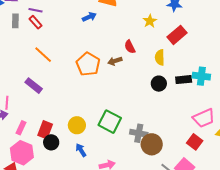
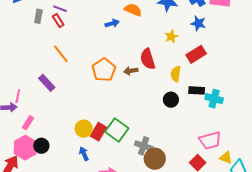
red semicircle: (130, 47) -> (148, 59), size x1.5
black rectangle: (184, 80) -> (197, 90), moved
red rectangle: (45, 130) -> (98, 132), moved
black circle: (51, 142) -> (41, 146), moved

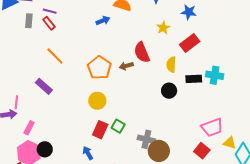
cyan cross: (214, 99) -> (215, 75), moved
yellow circle: (84, 129) -> (97, 101), moved
green square: (117, 130) -> (118, 126), size x0.6

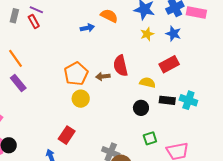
yellow star: (163, 28) -> (147, 34), moved
orange line: (55, 56) -> (16, 58), moved
yellow semicircle: (171, 65) -> (147, 83), turned 91
yellow circle: (97, 101) -> (81, 99), moved
green square: (118, 126) -> (150, 138), moved, turned 32

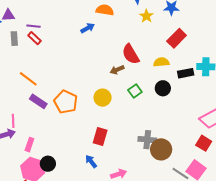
orange pentagon: (76, 74) -> (66, 102), moved
green square: (150, 138) -> (135, 91), moved

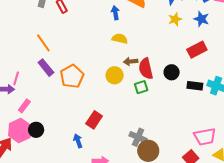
blue arrow: (88, 28) -> (115, 13), turned -88
red semicircle: (131, 54) -> (146, 69), moved
yellow semicircle: (161, 62) -> (120, 39), moved
black circle: (163, 88) -> (172, 72), moved
yellow circle: (103, 98) -> (115, 75), moved

